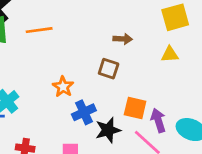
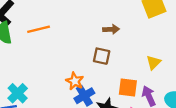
yellow triangle: (170, 54) -> (154, 63), moved, turned -35
orange star: (63, 87) -> (75, 81), moved

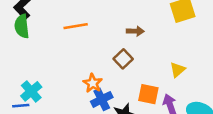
orange line: (39, 29) -> (76, 26), moved
brown square: (102, 56) -> (123, 59), turned 30

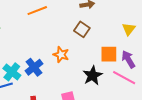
blue cross: (102, 99) -> (34, 67), moved

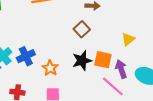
orange star: (61, 55) -> (50, 68), moved
black star: (93, 75) -> (82, 61), moved

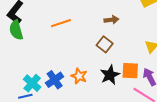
orange star: (50, 68) -> (79, 76), moved

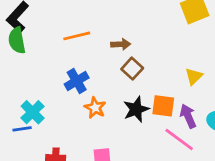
brown arrow: (111, 20) -> (121, 44), moved
blue cross: (55, 80) -> (77, 81), moved

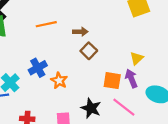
blue cross: (77, 81) -> (38, 68), moved
black star: (136, 109) -> (91, 108), moved, turned -30
purple arrow: (188, 116) -> (131, 78), moved

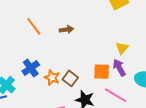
orange line: (46, 24) -> (34, 26), turned 72
brown square: (89, 51) -> (70, 78), moved

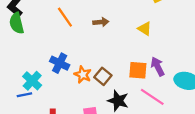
yellow triangle: (122, 48) -> (145, 29), moved, turned -40
blue cross: (31, 68) -> (60, 63), turned -30

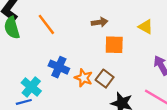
orange line: (65, 17) -> (46, 24), moved
orange square: (138, 70) -> (114, 45), moved

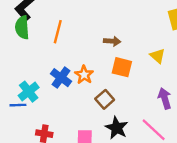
orange line: (46, 24) -> (58, 32), turned 40
orange star: (84, 78) -> (84, 75), moved

